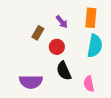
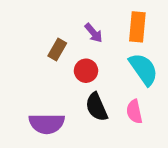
cyan semicircle: (95, 46) -> (143, 69), turned -45
pink semicircle: (89, 84) -> (134, 112), moved

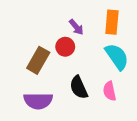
brown rectangle: (57, 50) -> (38, 60), moved, size x1.5
red circle: (86, 71) -> (65, 47), moved

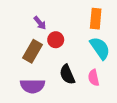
purple arrow: (76, 27) -> (40, 23), moved

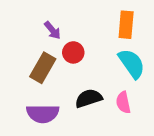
black semicircle: (67, 74) -> (89, 98), turned 96

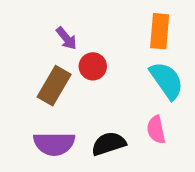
black semicircle: (89, 98) -> (109, 144), moved

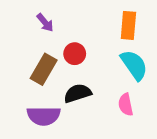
purple arrow: (66, 38) -> (45, 23), moved
black semicircle: (109, 144) -> (78, 93), moved

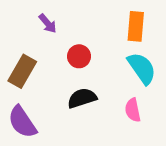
brown rectangle: (44, 69) -> (22, 71), moved
purple semicircle: (44, 116) -> (22, 122), moved, turned 56

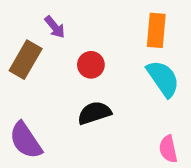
brown rectangle: (22, 71) -> (26, 60), moved
pink semicircle: (133, 110) -> (168, 149), moved

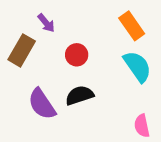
orange rectangle: (156, 30) -> (132, 26), turned -40
purple semicircle: (26, 140) -> (42, 104), moved

